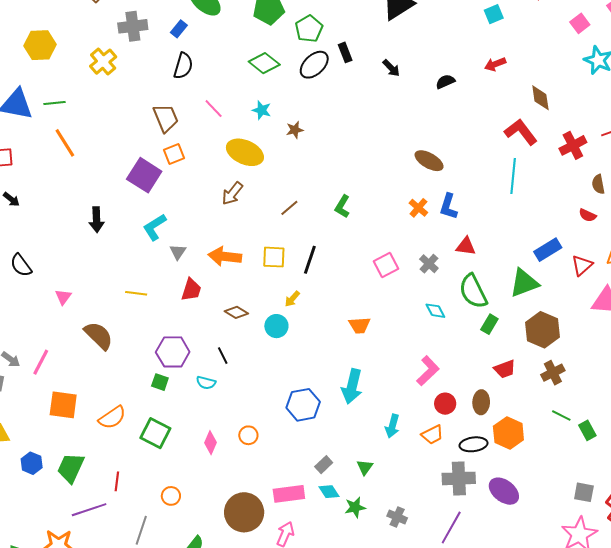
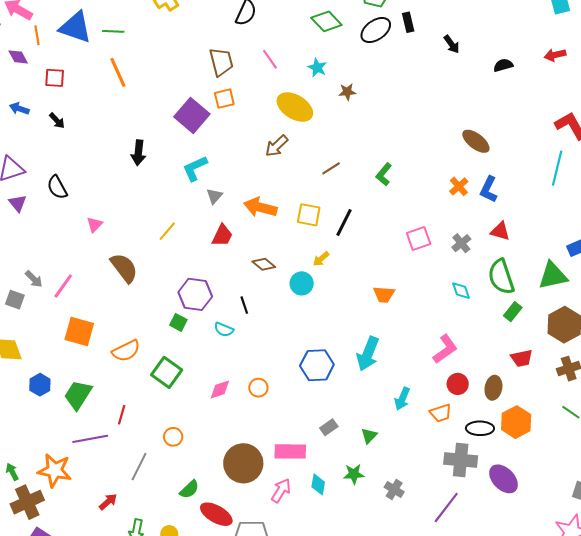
yellow line: (136, 293) -> (167, 231), turned -65
pink diamond: (210, 443) -> (220, 390), turned 40
cyan diamond: (329, 492) -> (318, 484), moved, turned 35

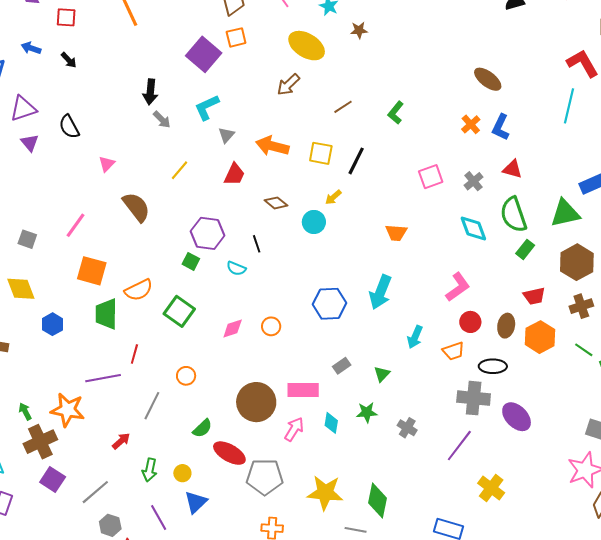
gray arrow: (34, 279) -> (162, 120), moved
cyan diamond: (461, 291) -> (473, 229), size x1.4
green trapezoid: (78, 395) -> (106, 314), moved, turned -32
orange hexagon: (516, 422) -> (540, 337), moved

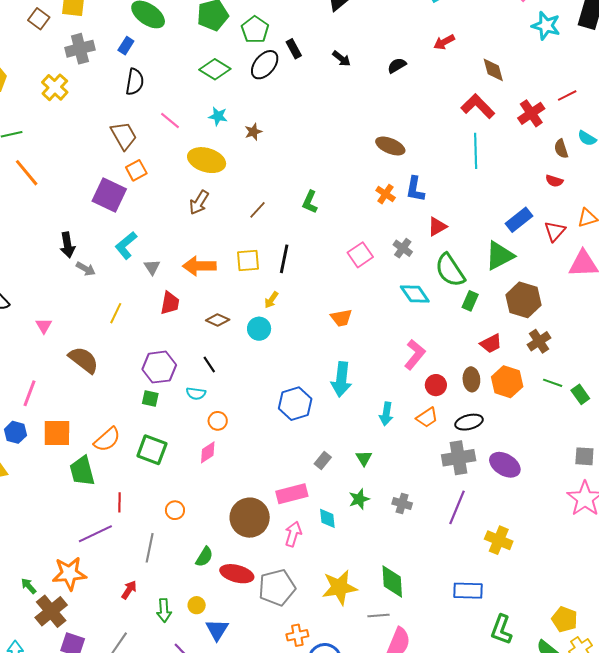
red triangle: (512, 169) -> (437, 227), turned -30
blue hexagon: (53, 324) -> (15, 432), moved
orange circle: (271, 326) -> (218, 421), moved

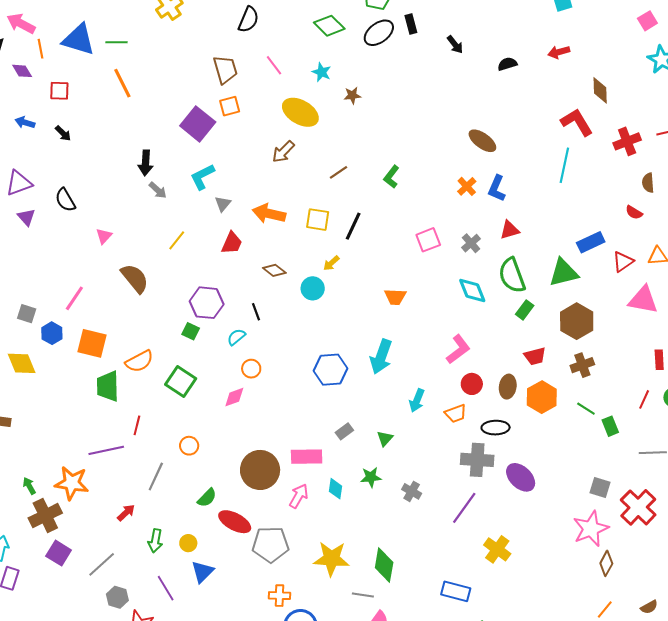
cyan semicircle: (196, 393) -> (236, 337), turned 120

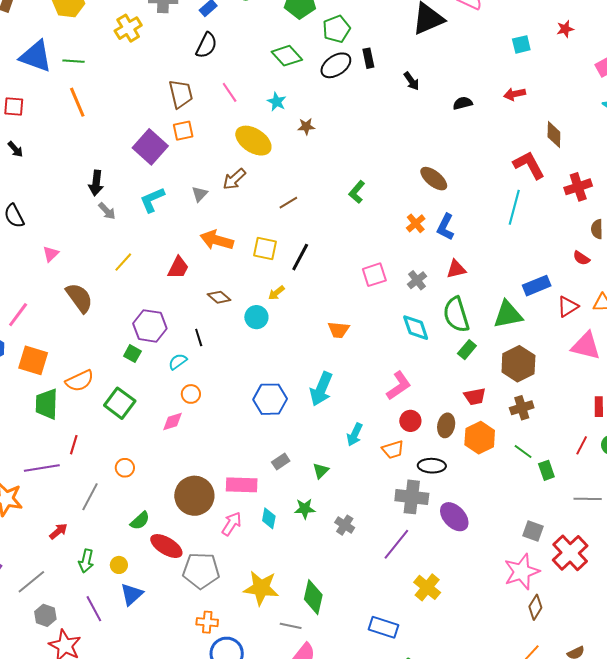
green L-shape: (391, 177) -> (357, 192), moved
gray triangle: (223, 204) -> (200, 194), moved

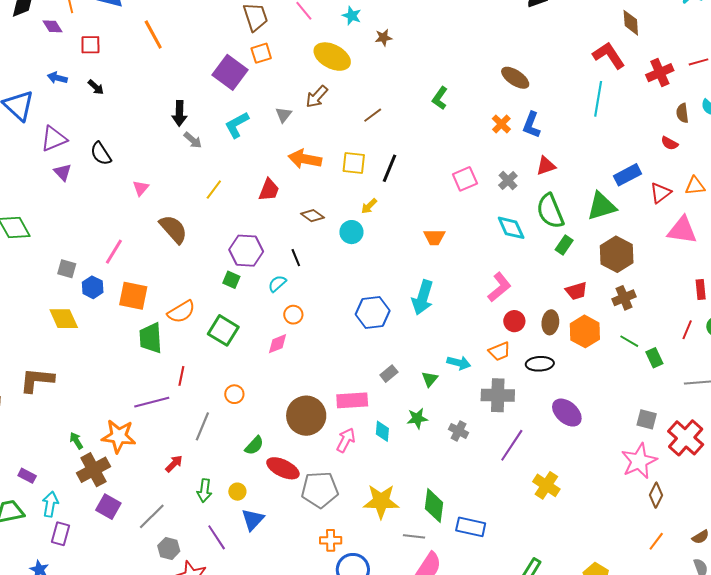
cyan arrow: (355, 435) -> (459, 363), moved, turned -95
gray cross: (412, 497) -> (498, 395), moved
blue rectangle: (384, 627) -> (471, 527), moved

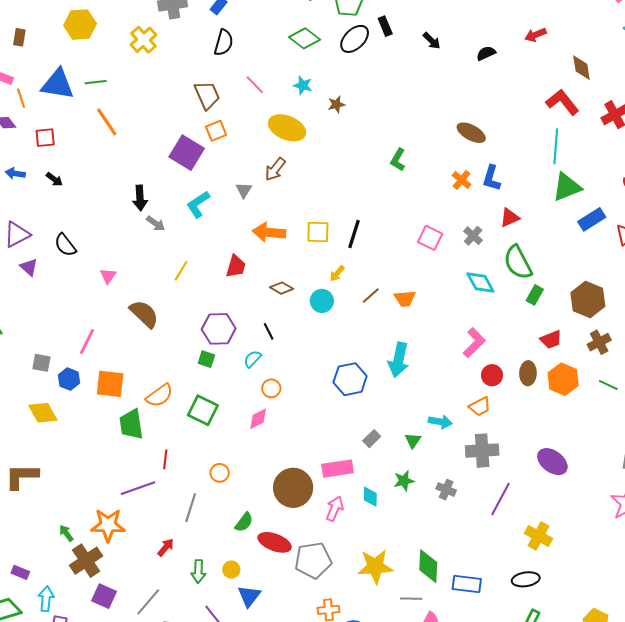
brown line: (373, 115) -> (371, 296), moved
pink square: (465, 179) -> (430, 238), turned -35
green triangle: (602, 206) -> (567, 187), moved
black ellipse: (540, 364) -> (526, 579), moved

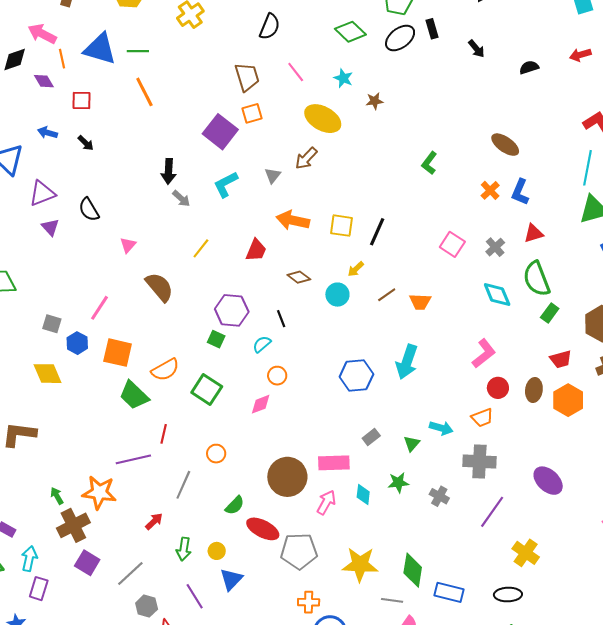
green trapezoid: (131, 424) -> (134, 395), turned -44

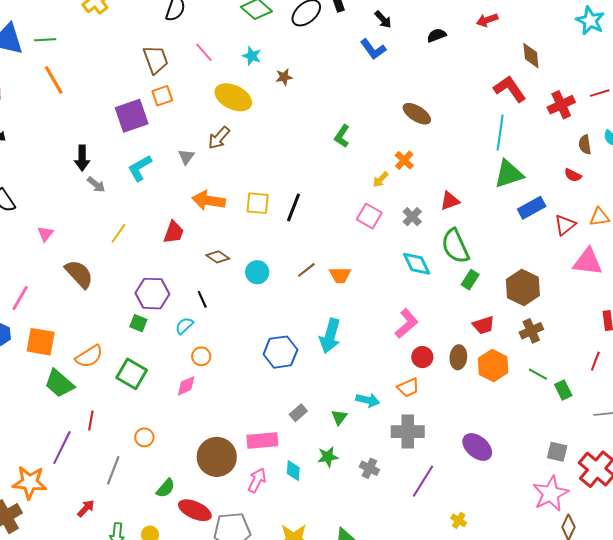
purple square: (220, 132) -> (132, 116), turned 36
blue L-shape: (520, 192) -> (373, 49), moved, turned -56
yellow arrow: (356, 269) -> (381, 179), moved
purple line: (133, 459) -> (62, 448), turned -48
yellow cross: (526, 553) -> (459, 520), size x0.6

